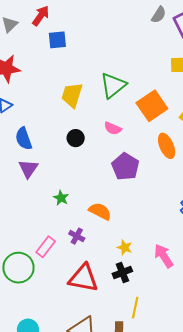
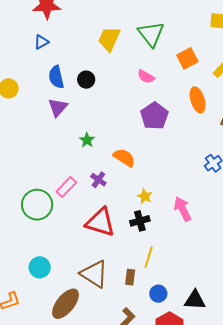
green triangle: (113, 85) -> (151, 34), turned -36
orange square: (152, 106) -> (187, 58), size x0.7
black circle: (76, 138) -> (86, 80), moved

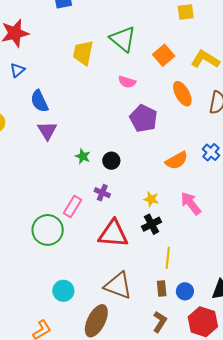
black circle: (86, 80) -> (111, 161), moved
orange semicircle: (124, 158) -> (177, 161), moved, turned 130
brown rectangle: (130, 277) -> (162, 289), moved

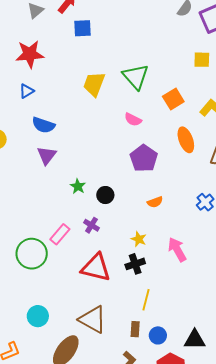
blue semicircle: (39, 101) -> (43, 125), turned -55
orange semicircle: (177, 161) -> (155, 202), moved, size x0.7

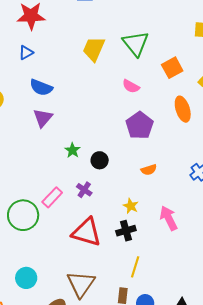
brown triangle: (93, 319) -> (81, 284), turned 32

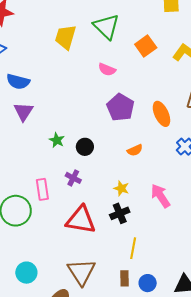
orange ellipse: (183, 109) -> (161, 114), moved
pink rectangle: (52, 197) -> (42, 189), turned -45

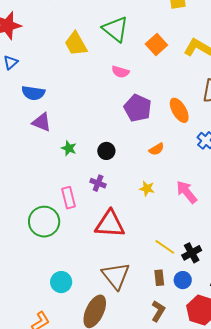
yellow trapezoid: (66, 37) -> (76, 44), turned -40
purple triangle: (23, 112) -> (42, 122), turned -35
green star: (57, 140) -> (69, 148), moved
black cross: (120, 213) -> (192, 253), moved
yellow line: (133, 248) -> (165, 247), turned -60

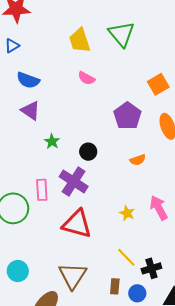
orange square: (156, 44) -> (158, 84), moved
pink semicircle: (120, 72) -> (86, 78), moved
purple cross: (98, 183) -> (74, 181), size x1.8
yellow star: (147, 189) -> (127, 213), moved

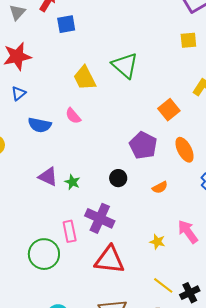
pink semicircle: (86, 78) -> (73, 116), moved, turned 30
purple triangle: (31, 111) -> (48, 177), moved
black circle: (88, 152) -> (118, 178), moved

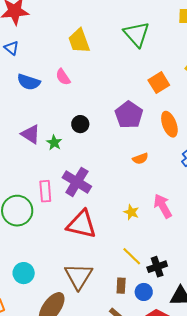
green triangle: (125, 65) -> (137, 34), moved
blue triangle: (19, 93) -> (12, 48), turned -49
black circle: (118, 178) -> (80, 124), moved

